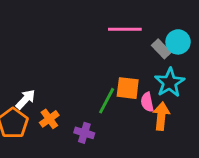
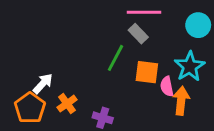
gray rectangle: (161, 49) -> (138, 34), moved
green line: (107, 101) -> (115, 58), moved

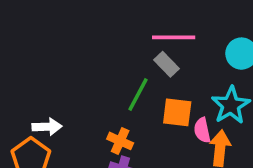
white arrow: (43, 84) -> (47, 127), turned 45
orange cross: (67, 104) -> (120, 141), moved, turned -30

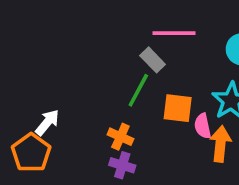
gray rectangle: (167, 64) -> (153, 60), moved
white arrow: (47, 127) -> (47, 122), turned -48

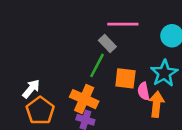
orange cross: (120, 137) -> (84, 99), size x1.5
orange pentagon: (31, 153) -> (40, 111), moved

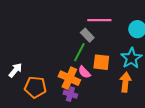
white arrow: (31, 89) -> (15, 70), moved
pink semicircle: (144, 91) -> (84, 72), moved, turned -32
orange pentagon: (40, 111) -> (35, 87), turned -30

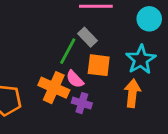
gray rectangle: (87, 35) -> (87, 37), moved
purple cross: (70, 94) -> (82, 103), moved

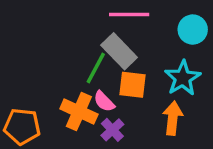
gray rectangle: (87, 37) -> (119, 51), size x1.5
purple cross: (82, 103) -> (112, 130), turned 30

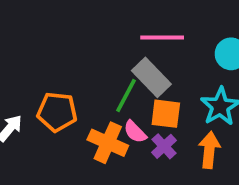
orange pentagon: (22, 127) -> (57, 112), moved
purple cross: (112, 130) -> (164, 146), moved

